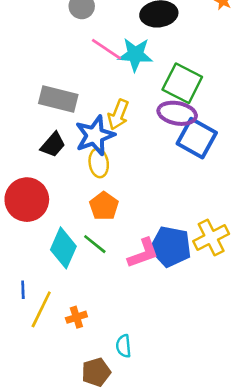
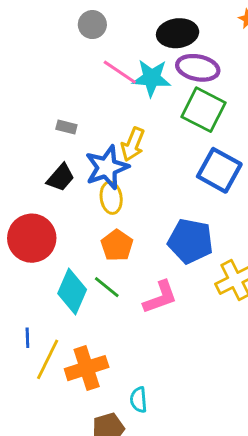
gray rectangle: (58, 99) -> (66, 127), size x0.5
purple ellipse: (177, 113) -> (198, 68), moved
blue pentagon: (171, 247) -> (191, 241), moved
orange cross: (76, 317) -> (87, 368), size x1.8

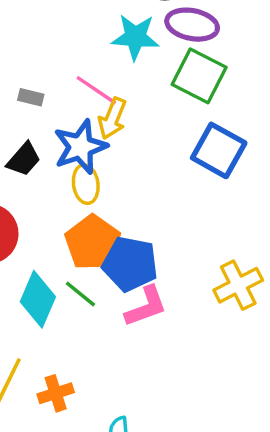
pink line: (120, 72) -> (96, 90), moved
blue pentagon: (191, 241) -> (130, 264), moved
orange pentagon: (117, 245) -> (93, 243), size x1.4
orange cross: (87, 368) -> (56, 393), size x0.7

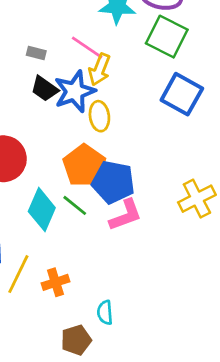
black trapezoid: (24, 159) -> (45, 89), moved, turned 84
yellow ellipse: (86, 184) -> (99, 116), moved

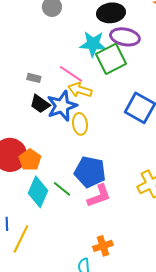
green square: (167, 37) -> (111, 59), moved, turned 36
yellow arrow: (99, 69) -> (80, 90), turned 85
orange pentagon: (84, 166) -> (30, 160), moved, size x0.7
orange cross: (55, 282) -> (103, 246), moved

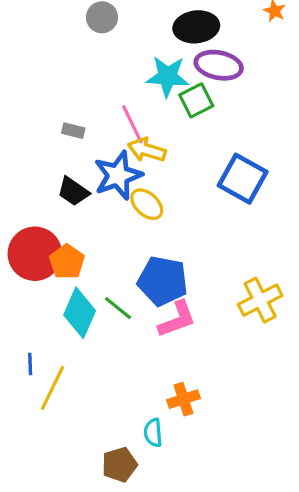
green square: (111, 59) -> (196, 100), size x0.7
pink line: (71, 74) -> (132, 124), turned 30
black trapezoid: (40, 104) -> (73, 191), moved
yellow ellipse: (80, 124) -> (147, 204), turned -40

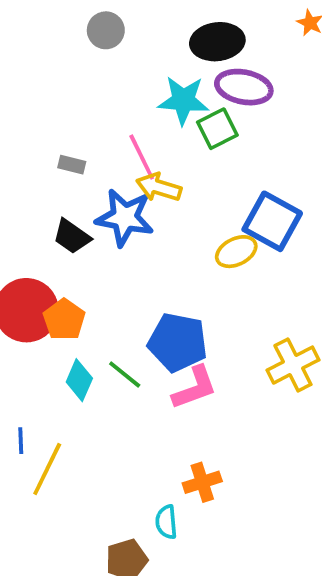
blue star: (118, 175) -> (125, 218), turned 30
yellow ellipse: (147, 204) -> (236, 252), moved, turned -68
cyan diamond: (80, 313) -> (79, 380), size x0.7

